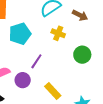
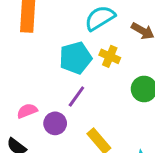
cyan pentagon: (20, 34) -> (75, 58), moved

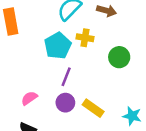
purple circle: (55, 123) -> (65, 103), moved

